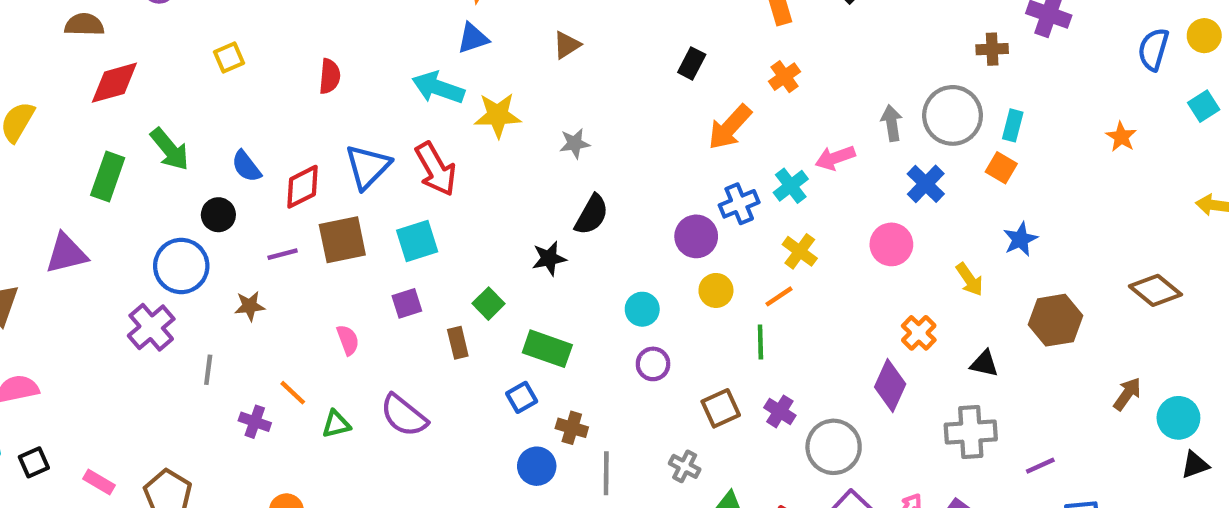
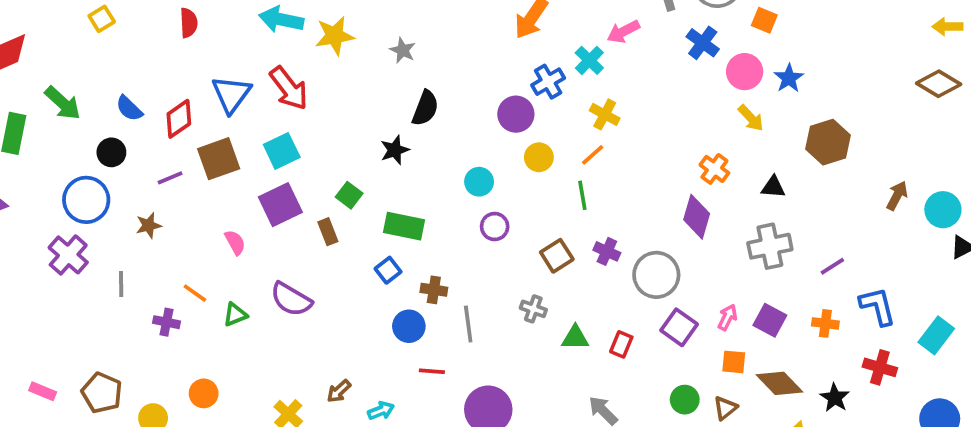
gray star: (575, 143) -> (403, 50), turned -30
pink circle: (891, 244) -> (745, 72), moved
brown diamond: (1155, 290) -> (939, 84), moved
purple square: (407, 303) -> (280, 205), size x1.6

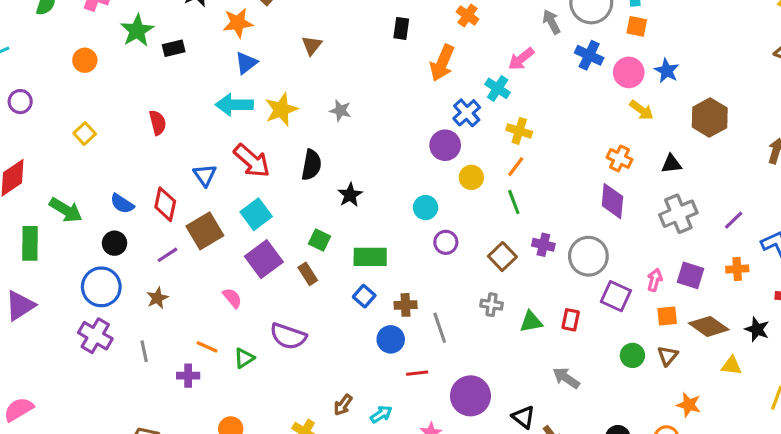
blue triangle: (231, 94) -> (205, 175), size x0.7
black semicircle: (425, 108) -> (311, 165), moved
red diamond: (179, 119) -> (165, 204), turned -32

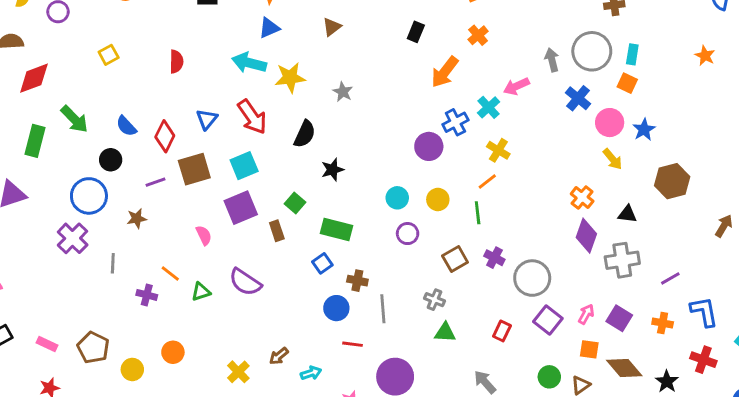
yellow circle: (471, 177) -> (438, 199), moved
purple diamond: (612, 201) -> (586, 236), moved
green triangle: (531, 322) -> (445, 332), moved

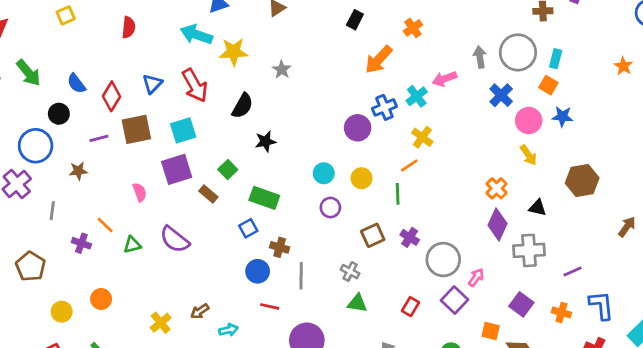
blue star: (644, 130) -> (562, 117), moved, turned 30
brown rectangle: (277, 231) -> (208, 194), turned -36
pink arrow: (586, 314) -> (476, 277), moved
brown pentagon: (93, 348) -> (31, 266), moved

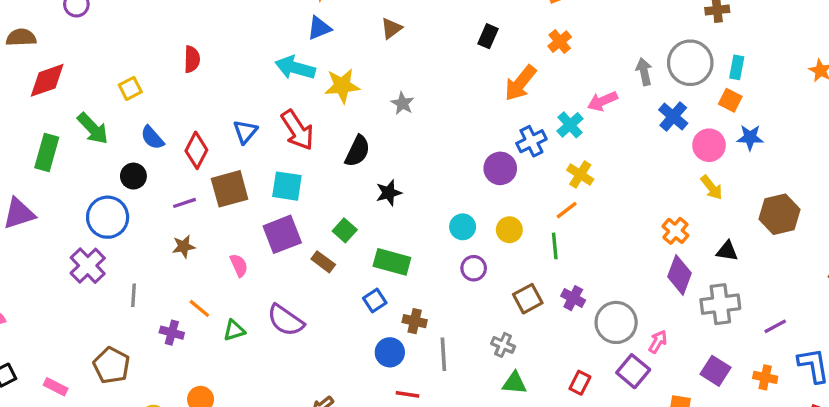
yellow square: (66, 15) -> (130, 88), moved
red semicircle: (129, 27) -> (192, 59), moved
cyan square: (183, 130) -> (287, 186), turned 30
brown star: (78, 171) -> (184, 246), moved

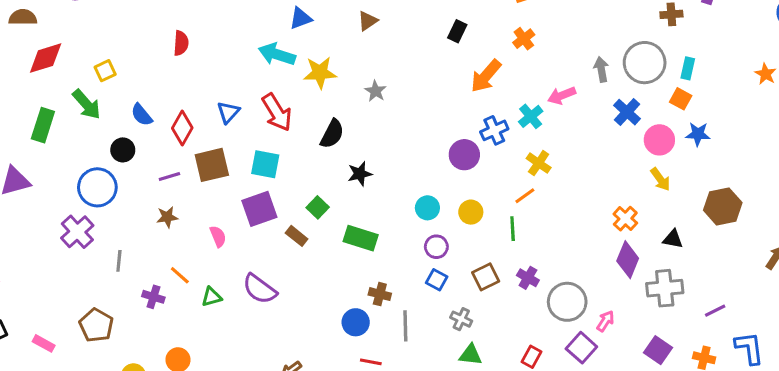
yellow square: (130, 88) -> (105, 71), moved
blue square: (375, 300) -> (437, 280), moved, turned -30

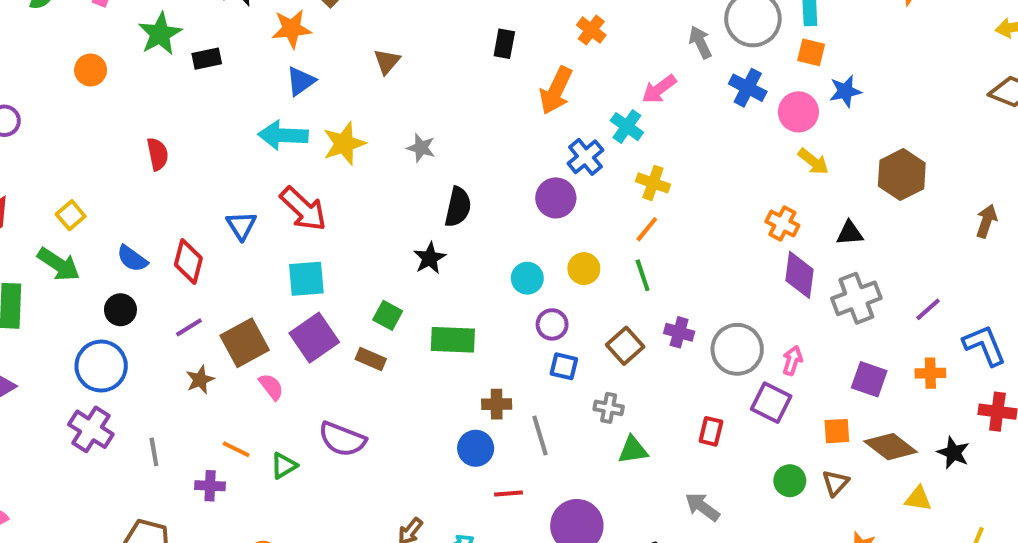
black semicircle: (332, 134) -> (458, 207), moved
brown square: (212, 165) -> (245, 343), moved

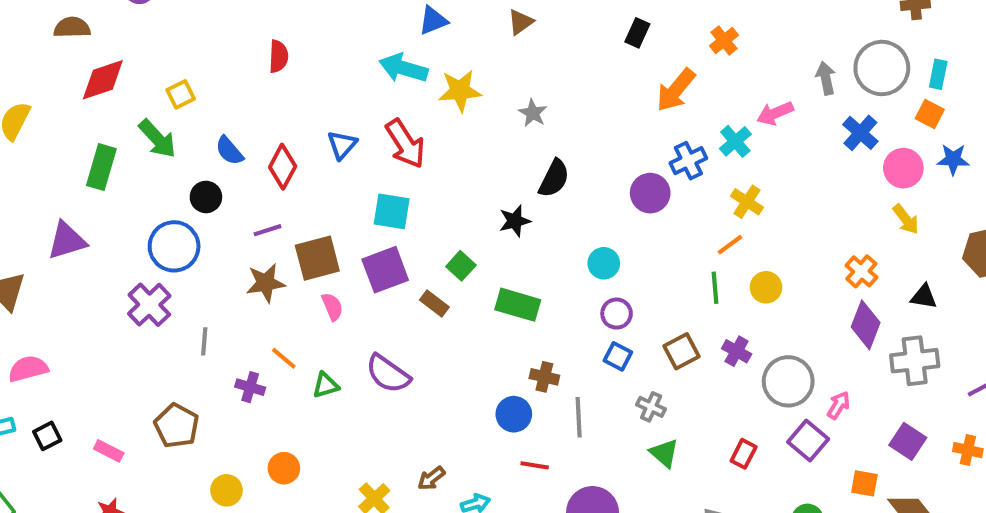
yellow circle: (584, 269) -> (766, 287), moved
brown star: (200, 380) -> (266, 283), size x1.4
green triangle: (633, 450) -> (664, 453), turned 36

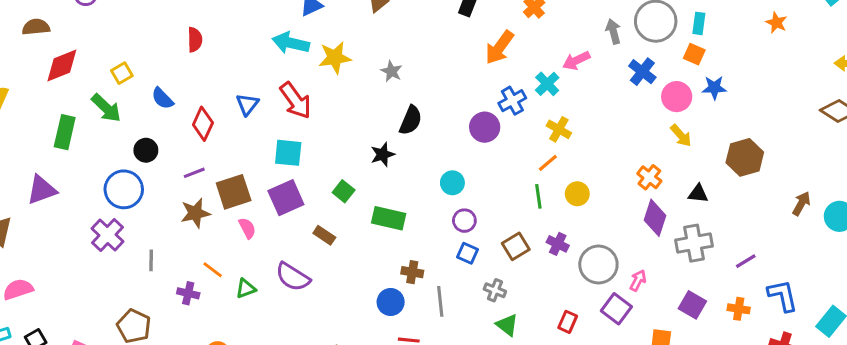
blue semicircle: (229, 151) -> (162, 98), moved
brown rectangle: (434, 304) -> (324, 235), moved

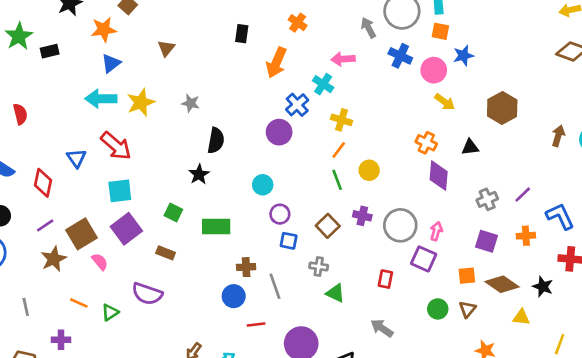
pink arrow: (576, 61) -> (343, 59), turned 35
gray cross: (694, 243) -> (487, 199), moved, size x0.7
purple cross: (188, 293) -> (61, 340), moved

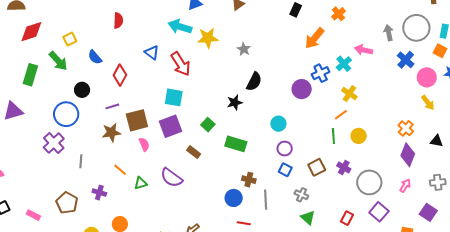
blue triangle: (76, 158) -> (152, 53), moved, turned -35
pink arrow: (436, 231) -> (405, 186), moved

